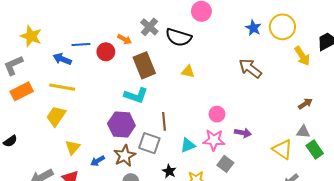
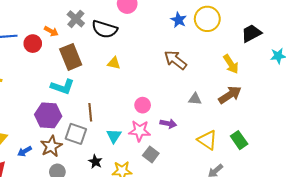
yellow arrow: (302, 56) -> (231, 64), moved
brown arrow: (305, 104) -> (230, 95), size x1.6
gray triangle: (303, 132) -> (195, 99), moved
cyan triangle: (188, 145) -> (114, 136), turned -35

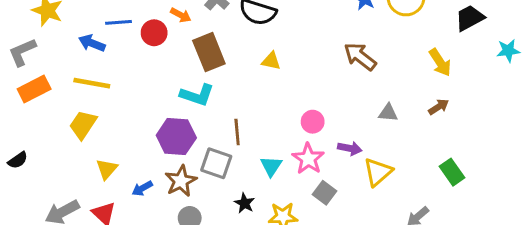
brown arrow: (230, 95) -> (439, 107), size x0.6
pink star: (140, 131) -> (308, 159), turned 30
yellow triangle: (207, 140) -> (378, 172), moved, turned 45

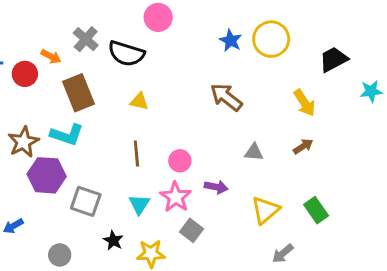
brown line: (237, 132) -> (136, 154), moved
yellow triangle: (378, 172) -> (265, 210), moved
brown star: (181, 181) -> (23, 142), moved

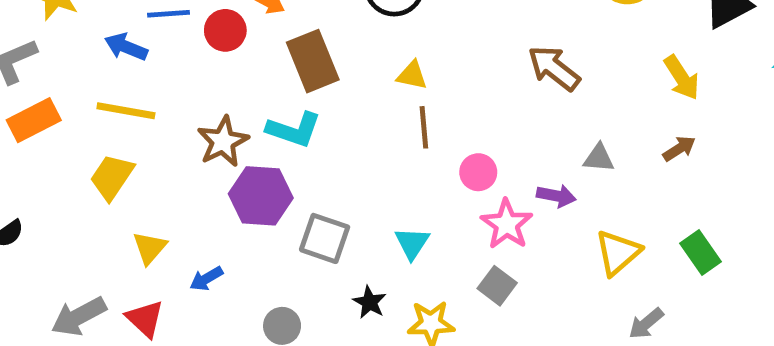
brown line: (136, 154) -> (424, 127), moved
purple arrow: (216, 187) -> (556, 196), moved
pink star: (176, 197) -> (507, 224), moved

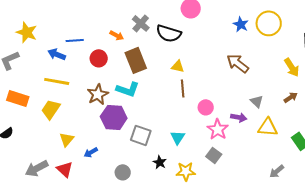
red circle: (225, 30) -> (99, 58), moved
orange rectangle: (34, 120) -> (18, 98), moved, turned 45
gray triangle: (599, 158) -> (257, 101), turned 40
yellow triangle: (618, 253) -> (268, 127), moved, turned 45

